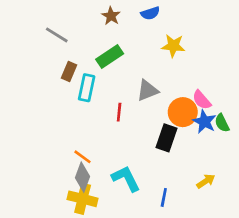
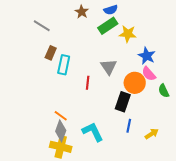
green rectangle: (110, 57) -> (108, 26), moved
gray triangle: (148, 90) -> (109, 67), turned -42
blue star: (204, 122) -> (147, 56), moved
blue line: (164, 197) -> (129, 126), moved

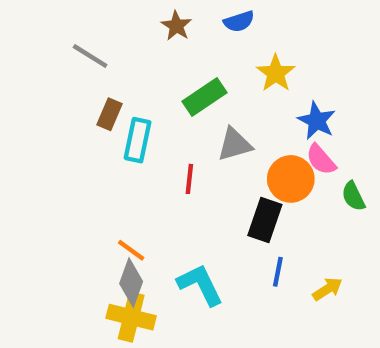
green rectangle: (108, 26) -> (204, 97), moved
yellow star: (128, 34) -> (276, 73), turned 30
gray triangle: (109, 67) -> (235, 144), turned 48

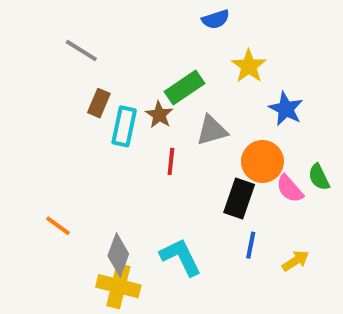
brown star: (176, 26) -> (159, 115), moved
pink semicircle: (321, 160) -> (290, 189), moved
orange line: (131, 250) -> (58, 226), moved

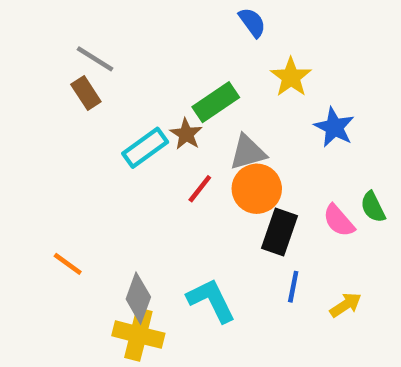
blue semicircle: (216, 19) -> (252, 22), turned -108
brown rectangle: (99, 103) -> (86, 93), moved, turned -56
cyan rectangle: (124, 126) -> (145, 148), turned 42
red line: (171, 161) -> (200, 189), turned 32
orange circle: (262, 161) -> (257, 189), moved

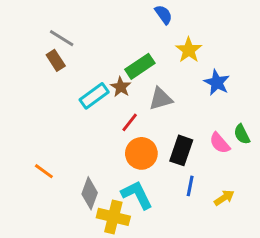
orange circle: (257, 189) -> (141, 153), moved
yellow cross: (138, 335) -> (113, 217), moved

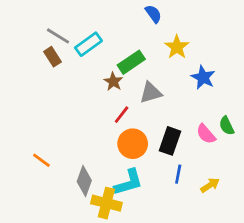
cyan rectangle: (94, 96) -> (88, 44), moved
cyan L-shape: (137, 195) -> (128, 182), turned 100

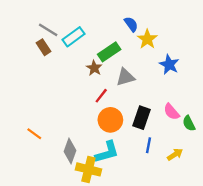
blue semicircle: (153, 14) -> (131, 24), moved
green semicircle: (227, 126) -> (189, 123), moved

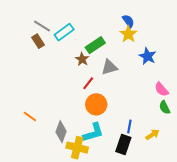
blue semicircle: (131, 24) -> (128, 21), moved
pink semicircle: (171, 112) -> (162, 89), moved
black rectangle: (142, 118) -> (123, 145), moved

